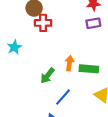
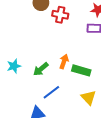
red cross: (43, 23) -> (60, 15), moved
cyan star: (14, 47) -> (14, 66), moved

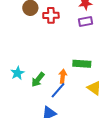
orange arrow: (64, 62) -> (63, 76), moved
green arrow: (41, 69) -> (38, 80), moved

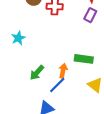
purple rectangle: (86, 21) -> (90, 15), turned -56
cyan star: (17, 73) -> (18, 38), moved

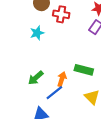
cyan star: (18, 38) -> (37, 33), moved

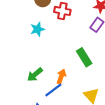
green rectangle: (84, 70) -> (84, 57), moved, turned 42

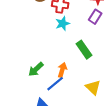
cyan star: (37, 29) -> (63, 24), moved

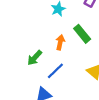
orange arrow: (62, 70) -> (60, 42), moved

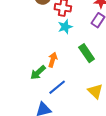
orange arrow: (60, 42) -> (53, 60), moved

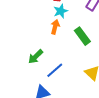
orange arrow: (53, 60) -> (55, 27), moved

